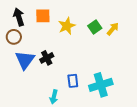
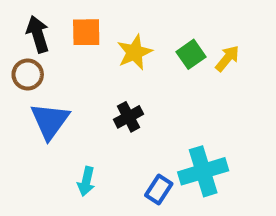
black cross: (47, 58) -> (129, 117), moved
blue rectangle: (73, 81) -> (159, 189), moved, turned 40
cyan arrow: (54, 97) -> (86, 181), moved

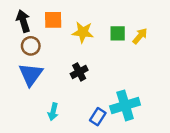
yellow star: (135, 52) -> (83, 32), turned 30
green square: (191, 54) -> (118, 33), turned 35
brown circle: (28, 75) -> (31, 46), moved

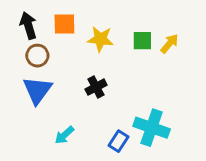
cyan cross: (125, 105) -> (152, 128), turned 36
cyan arrow: (53, 112) -> (64, 135), turned 35

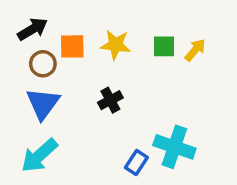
orange square: (64, 24) -> (72, 46), moved
black arrow: (28, 26) -> (32, 29), turned 76
cyan arrow: (64, 135) -> (39, 155), moved, size x1.6

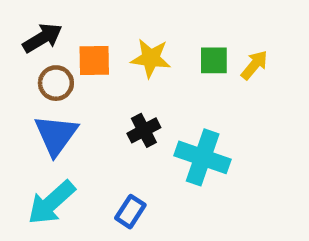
cyan cross: (174, 147) -> (203, 157), moved
blue rectangle: (136, 162) -> (130, 212), moved

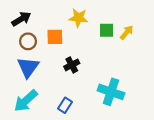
yellow star: (151, 58) -> (78, 18), moved
orange square: (94, 60) -> (55, 37), moved
cyan cross: (203, 157) -> (111, 92), moved

